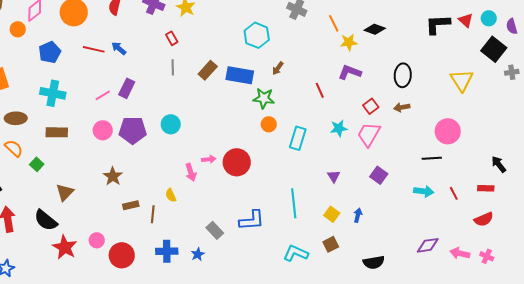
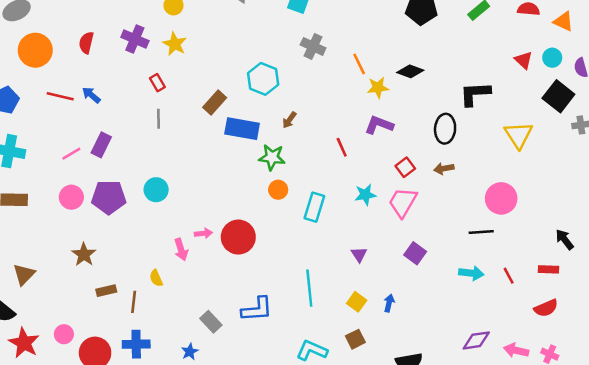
black L-shape: (438, 24) -> (475, 94), moved
brown rectangle: (208, 70) -> (215, 103), moved
blue cross: (167, 251) -> (136, 344), moved

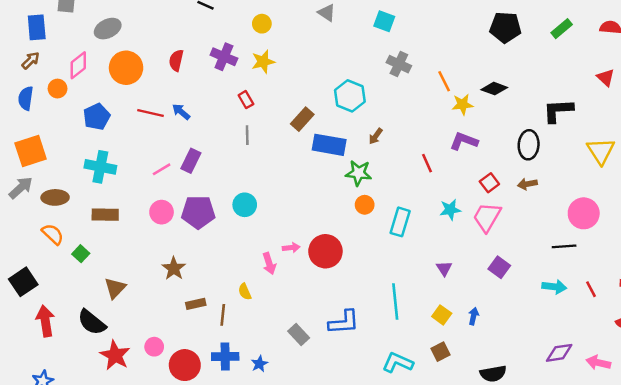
yellow star: (175, 44) -> (263, 62), turned 30
blue star: (190, 352) -> (259, 364), moved

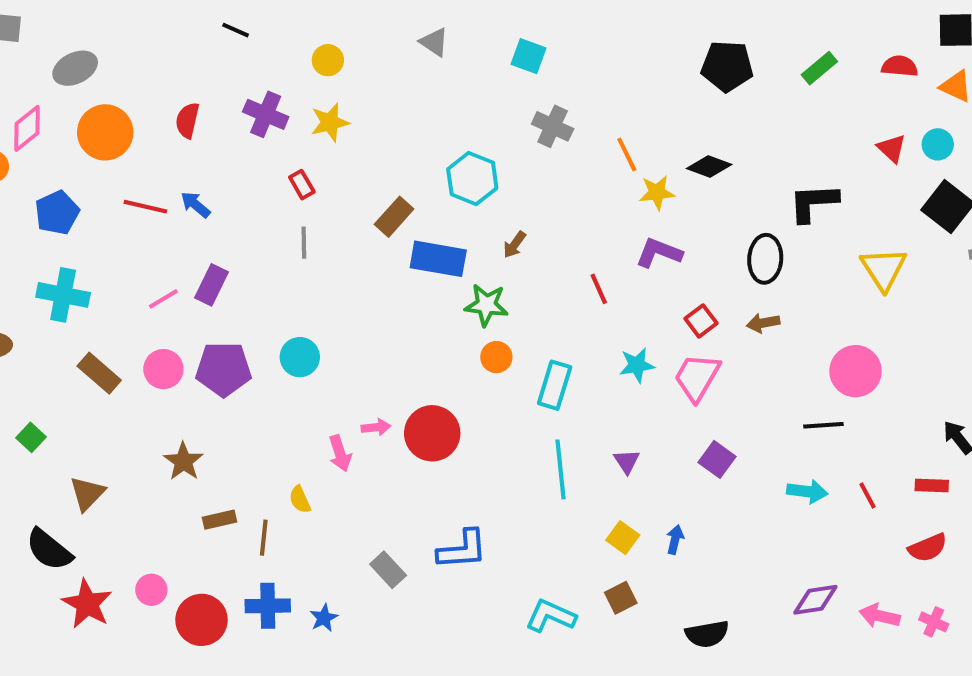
brown rectangle: (105, 215) -> (99, 373), moved, turned 40
cyan line: (395, 301) -> (561, 469), moved

